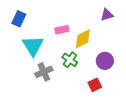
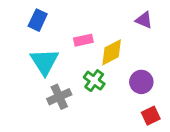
purple triangle: (107, 15) -> (144, 20), turned 40
blue rectangle: (19, 19) -> (38, 20), moved
red square: (95, 85) -> (151, 116), moved

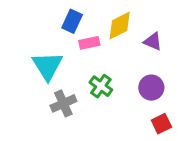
blue rectangle: (38, 20) -> (72, 21), moved
purple triangle: (144, 20) -> (153, 41), moved
yellow diamond: (112, 52) -> (120, 26), moved

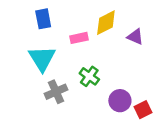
blue rectangle: (72, 21) -> (43, 19), moved, turned -36
purple circle: (151, 88) -> (120, 101), moved

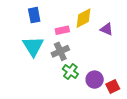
green cross: (89, 76) -> (70, 71), moved
gray cross: (56, 92) -> (60, 51), moved

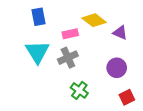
yellow diamond: (83, 18) -> (94, 20), turned 65
green cross: (70, 71) -> (79, 90), moved
purple circle: (95, 80) -> (117, 68), moved

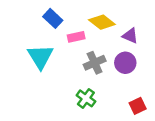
blue rectangle: (38, 17) -> (53, 18), moved, turned -36
gray cross: (68, 58) -> (95, 63), moved
purple circle: (117, 68) -> (125, 63), moved

